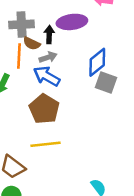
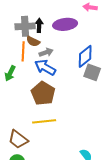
black arrow: (49, 35) -> (39, 25), moved

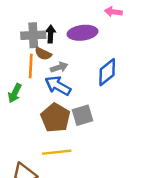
gray square: (92, 72) -> (83, 115), moved, turned -36

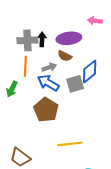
brown semicircle: (43, 54) -> (65, 56), moved
gray square: (83, 115) -> (75, 84), moved
yellow line: (57, 152) -> (70, 144), moved

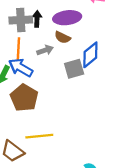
blue arrow: (48, 83) -> (21, 68), moved
brown pentagon: (46, 110) -> (24, 98), moved
yellow line: (70, 144) -> (39, 136), moved

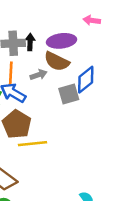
brown semicircle: (62, 37) -> (57, 61), size x1.5
yellow line: (39, 136) -> (32, 144), moved

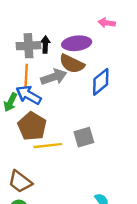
gray arrow: (39, 75) -> (54, 77), size x1.5
gray square: (69, 94) -> (84, 137), moved

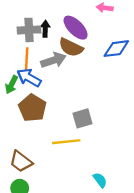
purple ellipse: (77, 43) -> (76, 28), turned 52
blue diamond: (101, 82) -> (116, 49), moved, turned 32
yellow line: (48, 146) -> (66, 142), moved

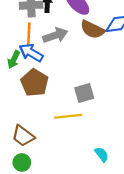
brown semicircle: (71, 47) -> (92, 30), moved

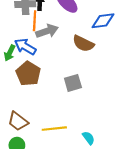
brown semicircle: (92, 30) -> (83, 44), moved
orange line: (29, 34) -> (35, 21), moved
yellow line: (68, 116) -> (54, 129), moved

